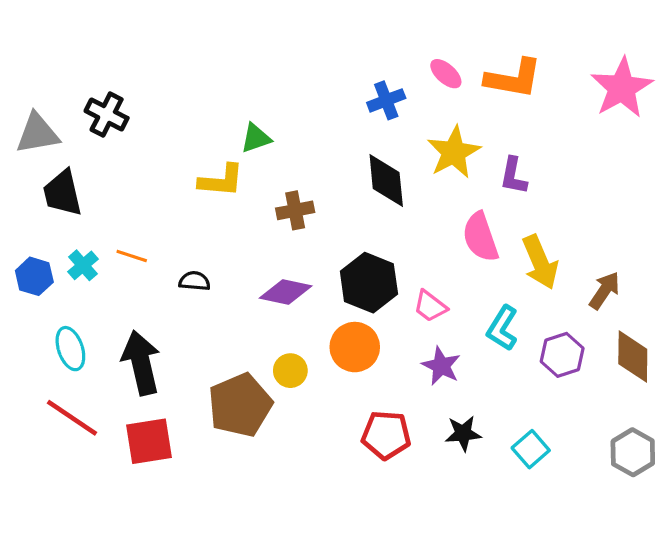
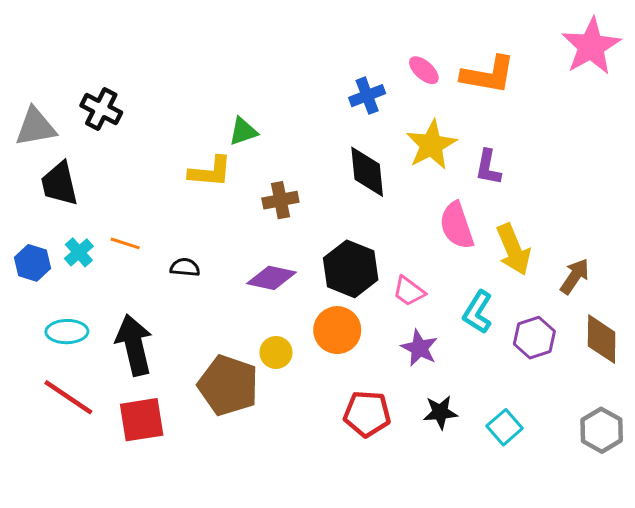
pink star: (622, 88) -> (591, 46), moved
cyan ellipse: (70, 349) -> (67, 332), turned -72
brown pentagon: (240, 405) -> (228, 385), turned -30

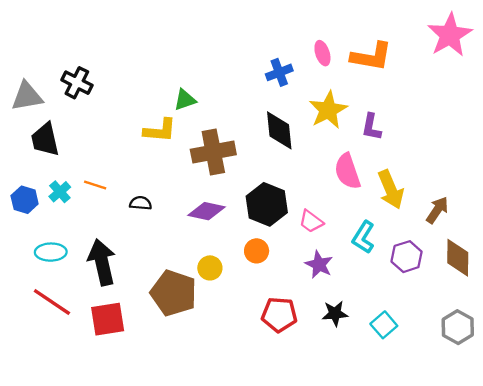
pink ellipse: (424, 70) -> (322, 53), turned 30
brown cross: (280, 200) -> (213, 152), size x1.6
orange circle: (337, 330) -> (257, 251), size x0.7

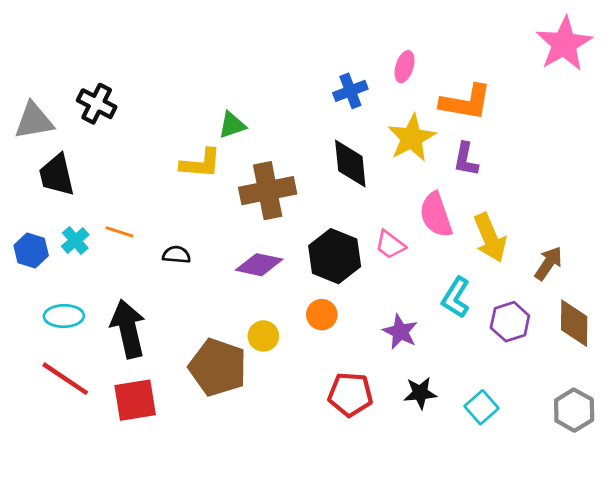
pink ellipse: (322, 53) -> (404, 67), turned 35
orange L-shape: (371, 57) -> (466, 102), moved
pink trapezoid: (311, 221) -> (390, 245), moved

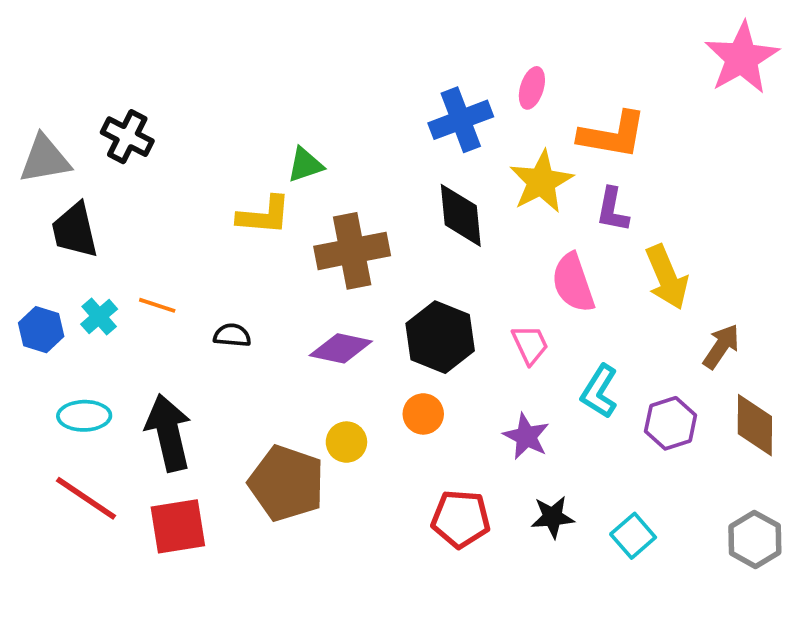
blue cross: (350, 91) -> (461, 120), size x1.4
yellow arrow: (490, 238) -> (667, 277), moved
pink trapezoid: (390, 245) -> (530, 345), moved, turned -152

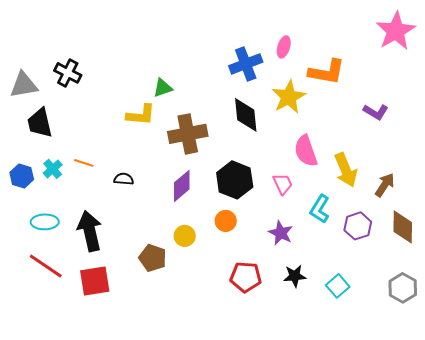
purple L-shape: (612, 210) -> (376, 112), moved, turned -70
yellow arrow: (667, 277) -> (346, 170), moved
purple diamond: (341, 348) -> (182, 186), turned -52
brown pentagon: (286, 483) -> (153, 258), size x0.7

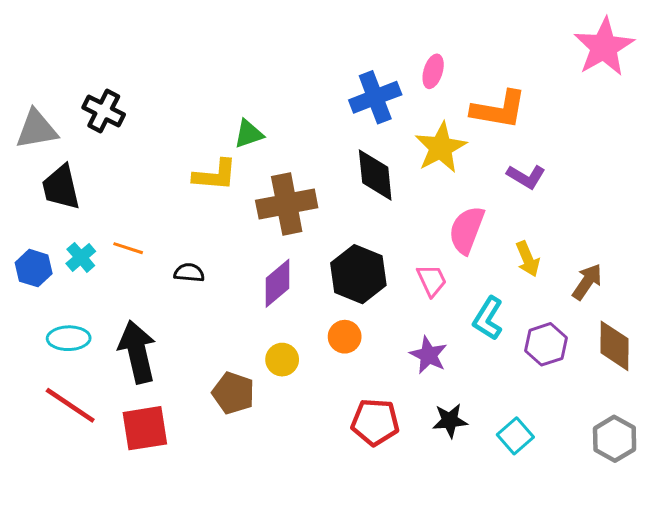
purple L-shape: (376, 112) -> (526, 177), moved
pink semicircle: (306, 151) -> (467, 230), turned 40
yellow arrow: (346, 170) -> (528, 259), size x0.7

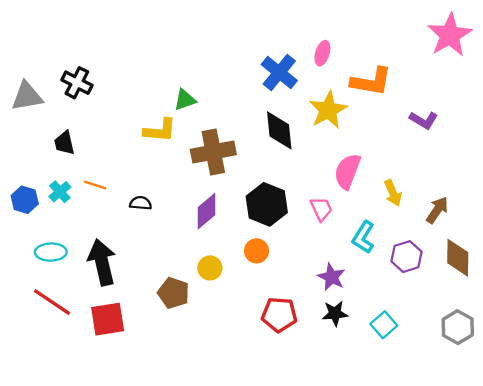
blue cross: (375, 97) -> (279, 72), turned -30
purple L-shape: (526, 177) -> (424, 120), moved
black trapezoid: (61, 187) -> (64, 143), moved, size x0.7
purple star: (429, 355) -> (332, 277), moved

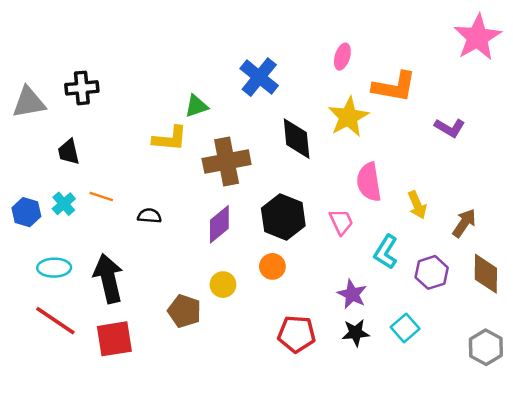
blue cross: (279, 72) -> (259, 77), moved
black cross: (77, 83) -> (82, 88), turned -32
pink semicircle: (347, 171) -> (369, 182), turned -30
cyan square: (384, 325) -> (405, 328), moved

